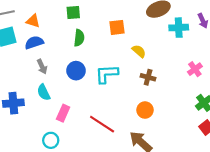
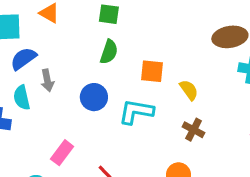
orange square: (117, 27) -> (152, 71), moved
blue semicircle: (34, 42) -> (23, 59), moved, turned -30
cyan semicircle: (44, 92) -> (22, 98), moved

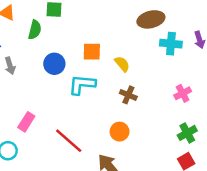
green semicircle: (109, 52) -> (35, 30), moved
blue circle: (94, 97) -> (54, 64), moved

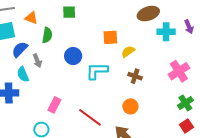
green semicircle: (35, 30) -> (47, 35), moved
orange square: (92, 52) -> (110, 37), moved
yellow semicircle: (122, 64) -> (128, 52), turned -80
pink cross: (183, 93) -> (179, 71), size x1.5

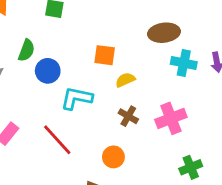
green semicircle: (47, 35) -> (26, 50), moved
pink cross: (179, 71) -> (171, 118), moved
red line: (90, 117) -> (57, 140), moved

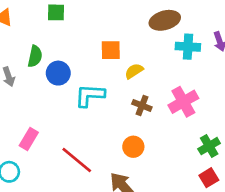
red line: (57, 140) -> (77, 160), moved

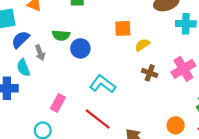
green semicircle: (35, 56) -> (61, 35), turned 84
cyan L-shape: (90, 95) -> (103, 84), moved, turned 35
orange circle: (133, 147) -> (176, 125), moved

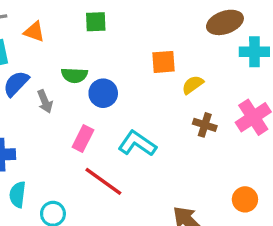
cyan semicircle: (23, 68) -> (18, 195), moved, turned 30
pink rectangle: (58, 103) -> (83, 138), moved
red line: (98, 119) -> (103, 181), moved

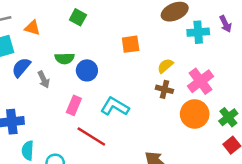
green square: (96, 22) -> (78, 17), turned 35
yellow semicircle: (193, 85) -> (165, 66), moved
orange circle: (245, 199) -> (195, 114), moved, size x1.5

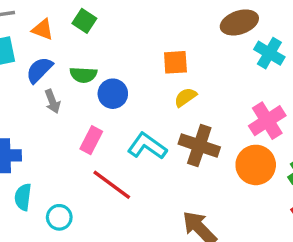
green square: (78, 17) -> (84, 21), moved
cyan cross: (198, 32) -> (269, 53), turned 30
yellow semicircle: (165, 66) -> (185, 97), moved
blue semicircle: (21, 67) -> (39, 70), moved
brown cross: (164, 89) -> (199, 146), moved, size x1.6

